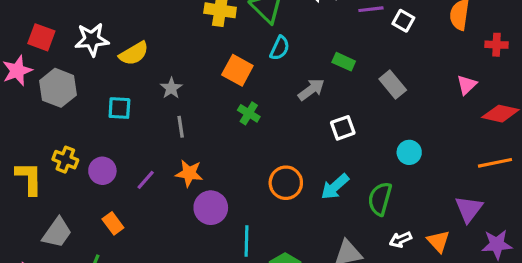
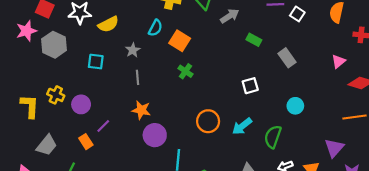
cyan semicircle: (280, 48) -> (155, 28), moved
gray arrow: (311, 89) -> (230, 16), moved
purple line: (146, 180) -> (103, 126), moved

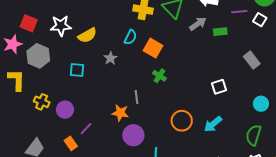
green rectangle: (254, 40) -> (220, 32), moved, turned -32
gray line: (138, 77) -> (136, 97), moved
yellow L-shape: (30, 106) -> (16, 80), moved
green semicircle: (273, 137) -> (254, 135), moved

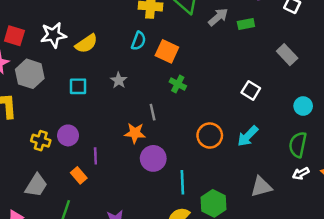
gray star: (110, 58) -> (119, 80), moved
white square: (219, 87) -> (251, 90), turned -35
yellow cross: (42, 102) -> (41, 141), moved
purple line: (86, 129) -> (95, 156), turned -40

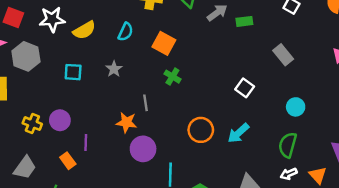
cyan semicircle: (139, 41) -> (126, 32), moved

